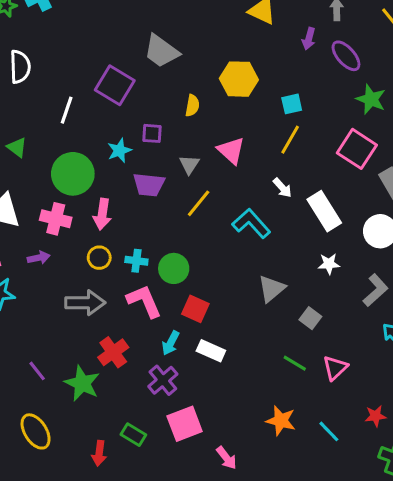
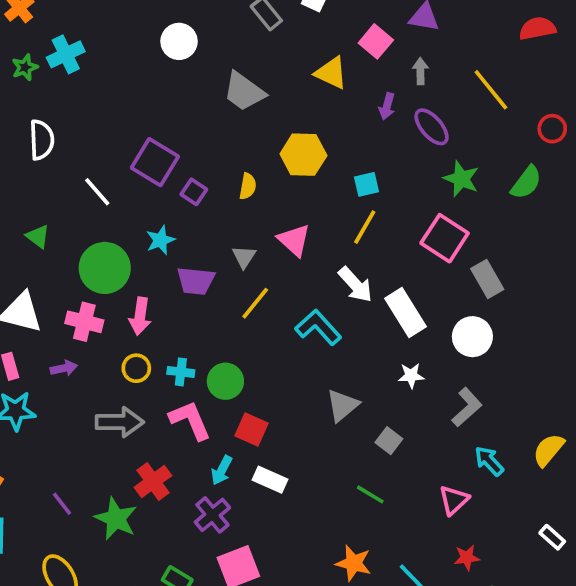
gray trapezoid: (161, 51) -> (244, 92), moved
white line: (67, 110) -> (97, 192), turned -60
purple square: (152, 133) -> (194, 192), moved, turned 30
white arrow: (282, 188) -> (355, 285), size x1.5
pink triangle: (335, 368) -> (454, 500), moved

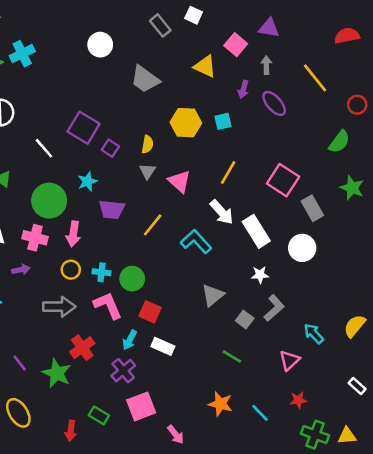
green star: (461, 179) -> (352, 188), moved
cyan square: (367, 184) -> (223, 121), moved
gray triangle: (244, 257) -> (148, 171), moved
gray L-shape: (467, 407) -> (274, 308), moved

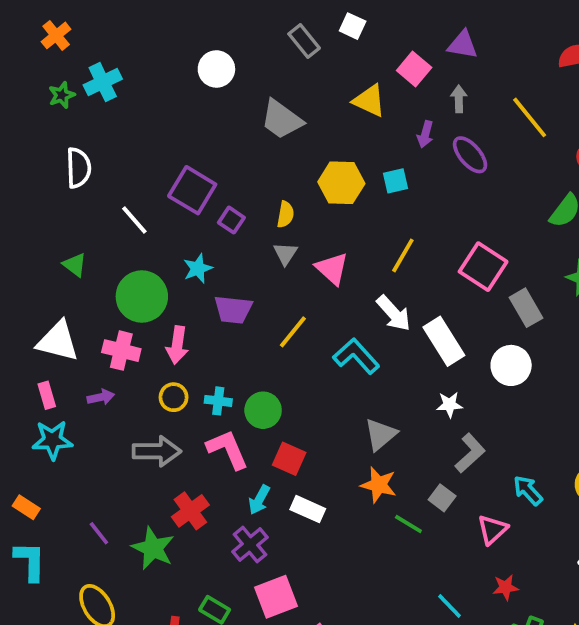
gray square: (245, 319) -> (442, 498), moved
orange star: (220, 404) -> (379, 485), moved

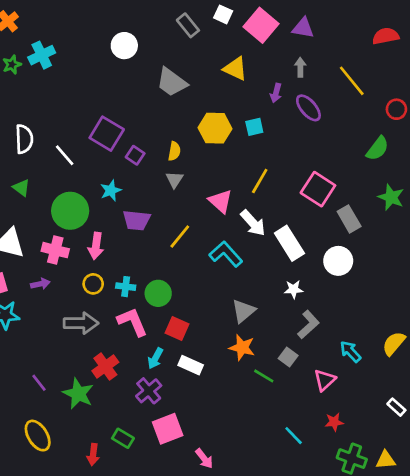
pink square: (414, 69) -> (261, 25), moved, size x1.4
white semicircle: (78, 168) -> (24, 139), moved
pink triangle: (332, 269) -> (220, 201), moved

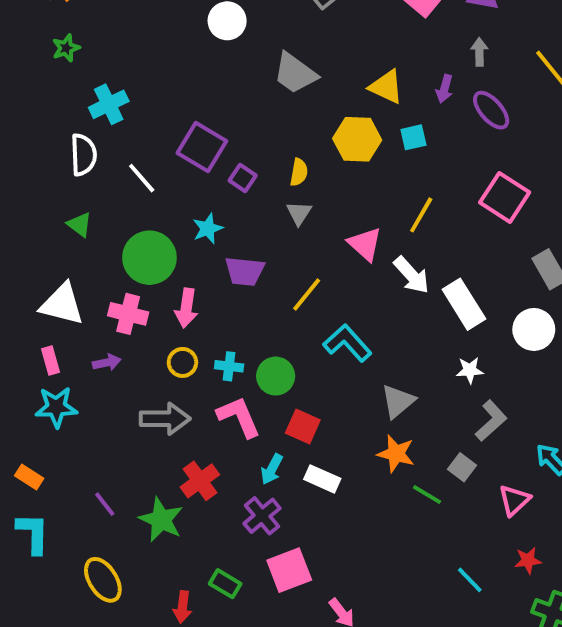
cyan cross: (42, 55) -> (109, 104), moved
yellow triangle: (235, 69) -> (386, 87), moved
pink square: (318, 189) -> (505, 197), moved
cyan L-shape: (226, 254) -> (347, 343), moved

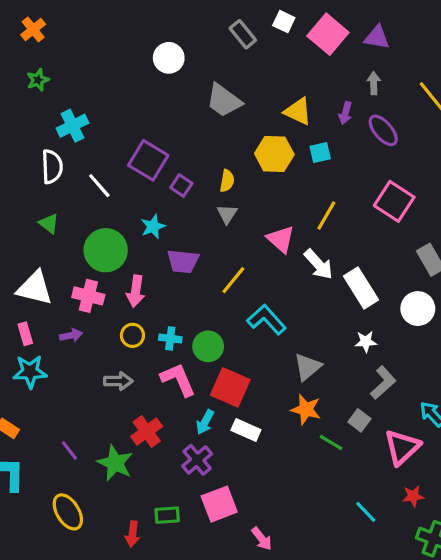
gray arrow: (165, 419) -> (118, 381), size x0.7
red square: (303, 427) -> (230, 387), size x1.4
pink triangle: (514, 500) -> (402, 447), size x1.4
green rectangle: (225, 584) -> (167, 515), turned -35

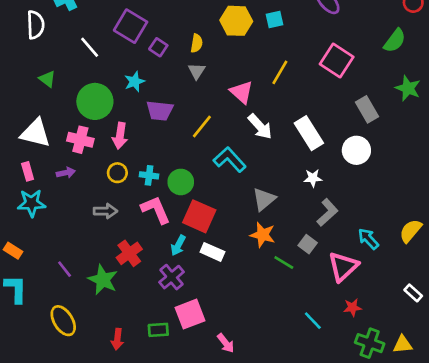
white semicircle: (52, 167) -> (35, 25), moved
white arrow: (319, 264) -> (260, 127), moved
green rectangle: (167, 515) -> (158, 330), moved

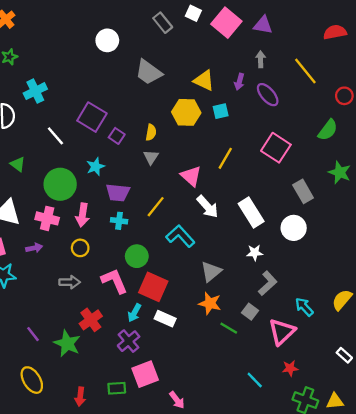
cyan cross: (149, 175) -> (119, 221), moved

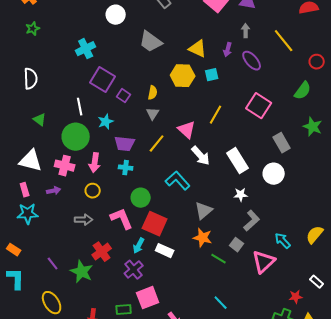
cyan cross: (35, 91) -> (86, 49), moved
white line: (55, 136) -> (80, 107), moved, turned 30
yellow line: (156, 207) -> (157, 144), moved
red star: (290, 368) -> (296, 297), moved
cyan line: (255, 380) -> (221, 303), moved

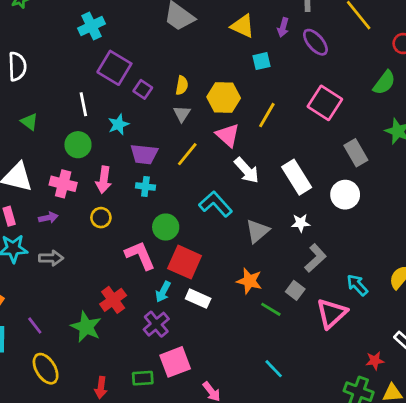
yellow hexagon: (183, 76) -> (224, 97), moved
green circle: (76, 137) -> (78, 145), size x0.7
gray triangle: (204, 211) -> (257, 231), moved
gray arrow: (84, 220) -> (51, 258), moved
purple line: (53, 264) -> (35, 326), moved

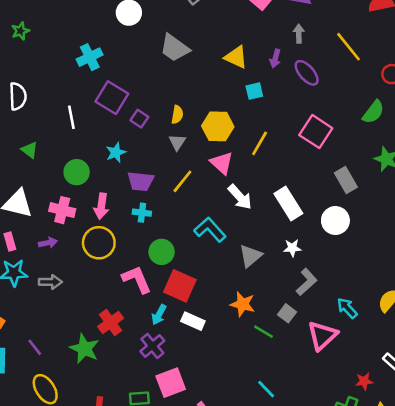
white line: (83, 104) -> (71, 117), moved
yellow circle: (101, 218) -> (99, 243), size x1.6

